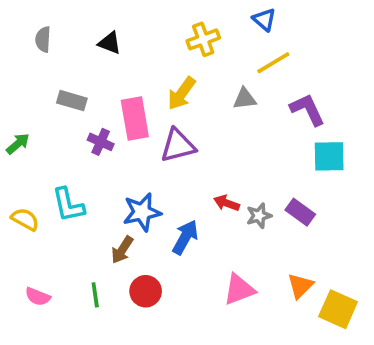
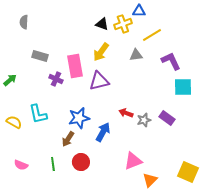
blue triangle: (264, 20) -> (139, 11), moved, turned -40
yellow cross: (203, 39) -> (123, 24), moved
black triangle: (110, 43) -> (102, 24), moved
orange triangle: (300, 286) -> (150, 180), moved

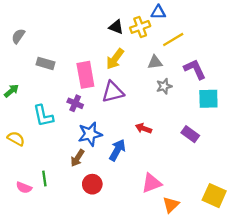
gray semicircle: (24, 22) -> (18, 36), moved, turned 32
purple cross: (56, 79) -> (75, 103), moved
cyan L-shape: (38, 114) -> (43, 116), moved
gray star: (144, 120) -> (164, 86), moved
green line: (53, 164) -> (44, 178), moved

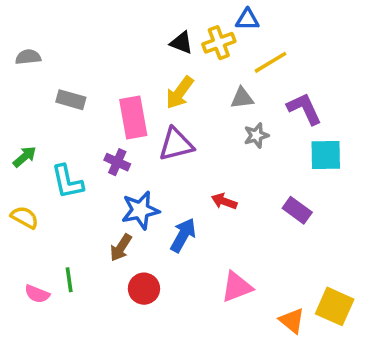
gray semicircle: (18, 36) -> (28, 57), turned 49
green arrow: (11, 91) -> (25, 157), moved
orange triangle: (171, 205) -> (292, 321), moved, turned -36

